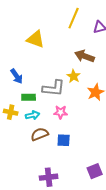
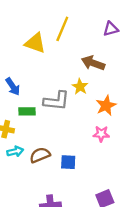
yellow line: (74, 18) -> (62, 29), moved
pink star: (61, 112) -> (101, 134), moved
cyan arrow: (33, 115) -> (15, 152), moved

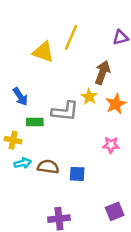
brown arrow: (93, 63) -> (102, 72), turned 90
orange star: (106, 106) -> (116, 104), moved
brown semicircle: (40, 155) -> (48, 167), turned 30

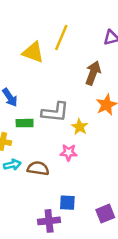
yellow star: (89, 97) -> (80, 127), moved
pink star: (111, 145) -> (69, 152), moved
blue square: (77, 174) -> (67, 203), moved

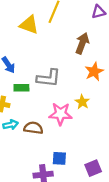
yellow star: (80, 127) -> (82, 102), moved
pink star: (69, 152) -> (61, 114), size x1.5

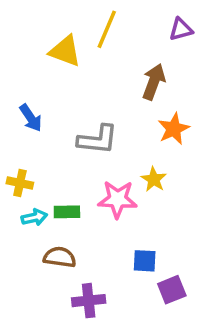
green rectangle: (21, 88) -> (67, 212), moved
brown semicircle: (33, 128) -> (60, 257), moved
blue square: (59, 158) -> (145, 261), moved

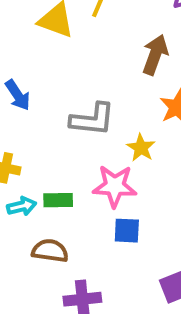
yellow star: (154, 179) -> (141, 148), moved
blue square: (145, 261) -> (127, 231), moved

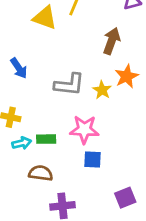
yellow star: (141, 148) -> (102, 90), moved

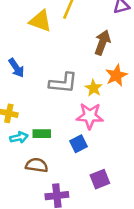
pink star: (84, 130) -> (90, 116), moved
blue square: (92, 160) -> (78, 144), moved, turned -30
purple square: (125, 198) -> (100, 179), moved

